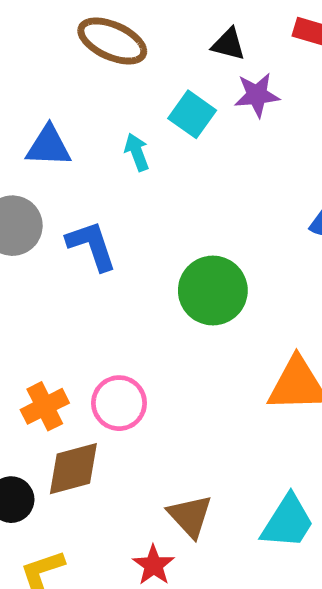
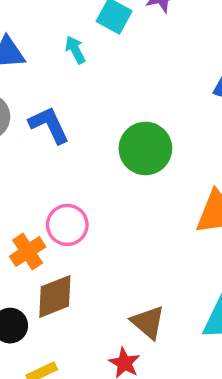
pink circle: (119, 403) -> (67, 225), moved

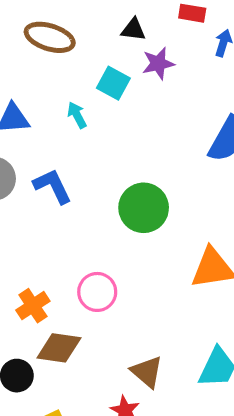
pink circle: (67, 225) -> (97, 292), moved
brown diamond: (55, 296) -> (59, 348), turned 30

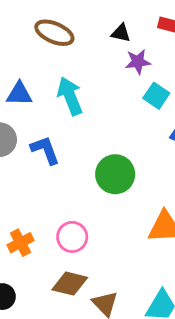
cyan square: (113, 83) -> (156, 96), moved
cyan arrow: (77, 115) -> (70, 96), size x1.8
brown diamond: (59, 348) -> (70, 284), moved

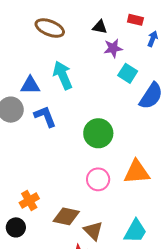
blue triangle: (19, 94) -> (30, 85), moved
pink circle: (72, 237) -> (98, 179), moved
orange cross: (20, 243) -> (29, 201), moved

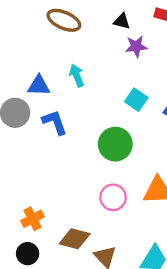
cyan square: (128, 73) -> (136, 100), moved
cyan arrow: (63, 75) -> (77, 76), size x0.7
black circle: (16, 227) -> (28, 254), moved

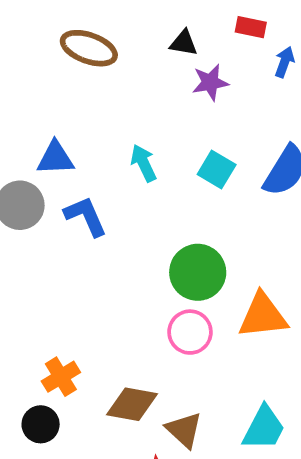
cyan arrow: (77, 76) -> (144, 163), moved
green circle: (115, 144) -> (198, 272), moved
black circle: (28, 254) -> (41, 424), moved

